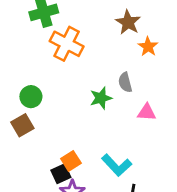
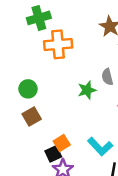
orange cross: (67, 44) -> (58, 44), turned -32
brown square: (22, 125) -> (32, 117), moved

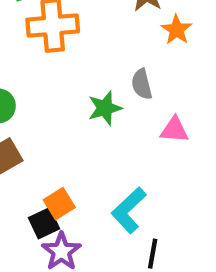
cyan L-shape: (100, 147) -> (129, 210), turned 90

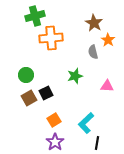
gray semicircle: (142, 84) -> (93, 52), moved
black square: (44, 223) -> (46, 93), moved

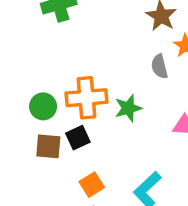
orange cross: (51, 38) -> (87, 98), moved
brown square: (29, 98) -> (48, 146), turned 35

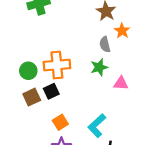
green star: (128, 108) -> (99, 67), moved
brown square: (48, 146) -> (32, 97), turned -30

